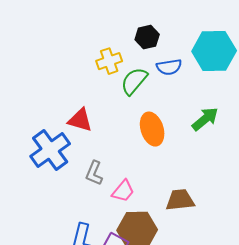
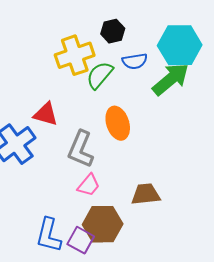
yellow cross: (109, 61) -> (75, 55), size x1.5
green arrow: (205, 119) -> (171, 79), moved, size x1.4
gray L-shape: (94, 173) -> (81, 149), moved, size x1.5

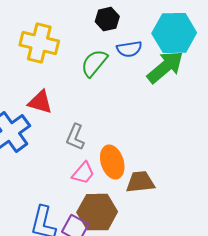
yellow cross: (75, 55) -> (39, 43), moved, turned 33
orange ellipse: (118, 123) -> (112, 162), moved
gray L-shape: (81, 149) -> (75, 137), size x0.7

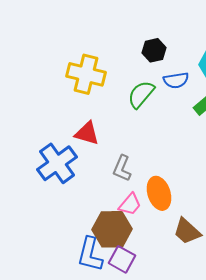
brown trapezoid: (140, 182) -> (187, 231), moved, turned -132
brown hexagon: (97, 212) -> (112, 229), moved

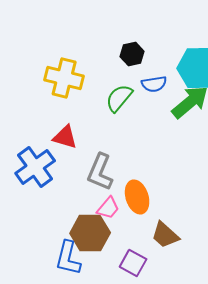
gray L-shape: (122, 168) -> (100, 172), size x1.4
purple square: (122, 259) -> (133, 263), moved

